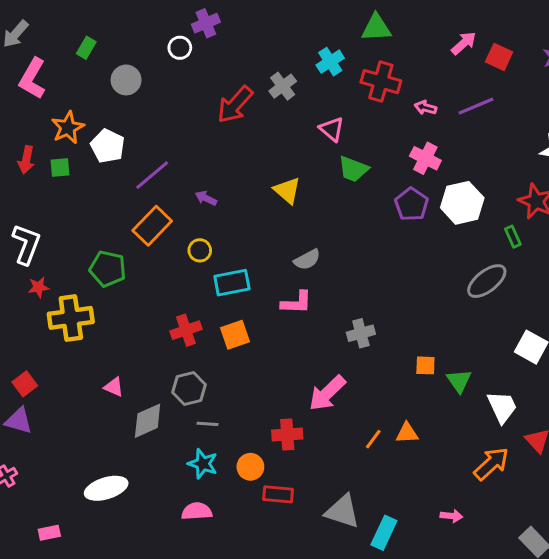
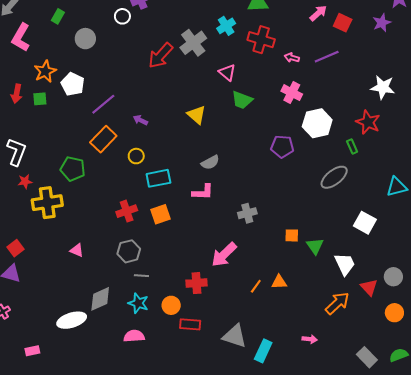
gray cross: (283, 86) -> (193, 43), size x1.4
purple pentagon: (412, 204) -> (282, 147), moved, turned -30
gray diamond: (148, 421) -> (100, 299), moved

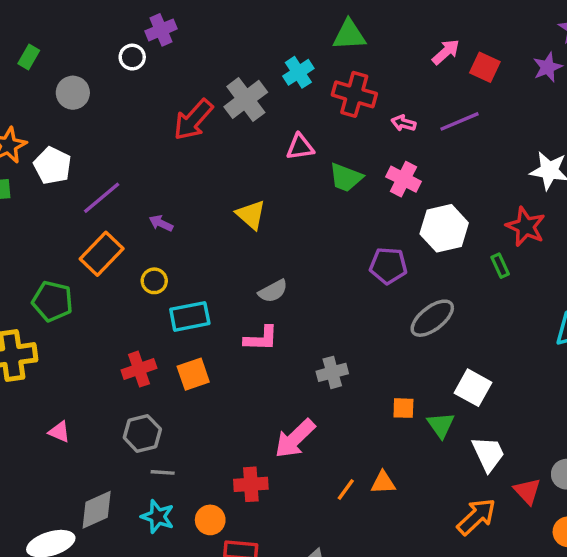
pink triangle: (227, 72) -> (300, 147), turned -48
green trapezoid: (242, 100) -> (346, 177), moved
gray ellipse: (334, 177) -> (432, 318), moved
white square: (365, 223) -> (473, 388), moved

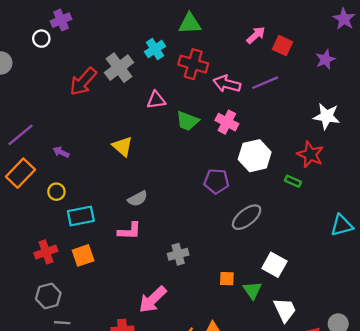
purple star: (548, 67) -> (325, 59), moved
pink arrow: (403, 123) -> (227, 84), size x1.6
green rectangle: (500, 266) -> (293, 181), turned -42

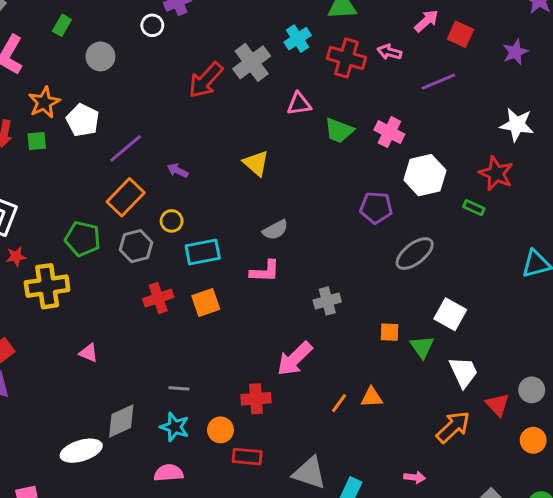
pink arrow: (227, 84) -> (389, 52), moved, size x0.7
gray hexagon: (48, 296) -> (136, 246), moved

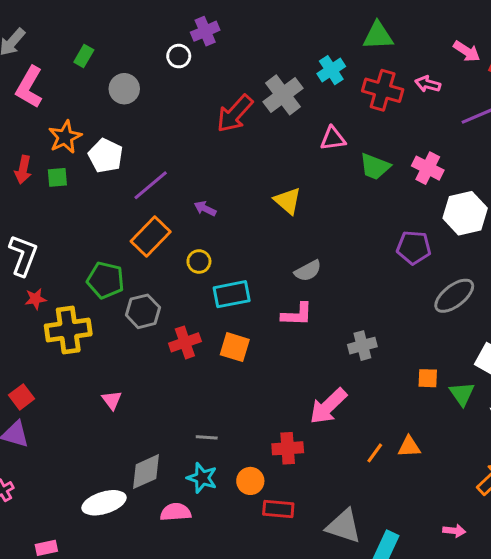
pink arrow: (426, 21) -> (467, 51), turned 75
gray hexagon: (136, 246) -> (143, 311), moved
orange square: (206, 302) -> (235, 347), turned 36
pink triangle: (89, 353) -> (112, 400), turned 30
pink semicircle: (169, 473) -> (176, 512), moved

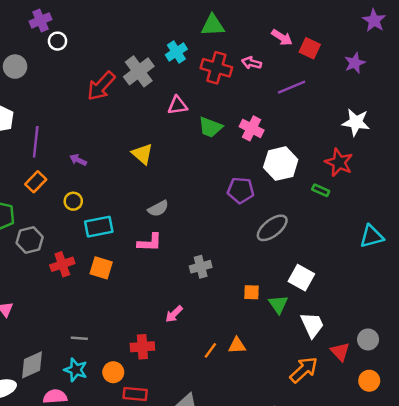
purple cross: (205, 31) -> (40, 20), moved
purple line: (151, 185) -> (36, 142), turned -44
orange rectangle: (151, 237) -> (36, 182), size x0.7
pink arrow: (328, 406) -> (174, 314), size x0.6

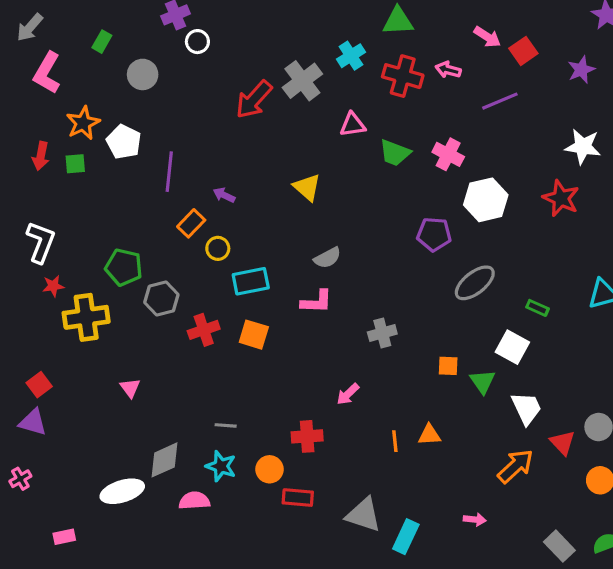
red square: (310, 48) -> (523, 51), turned 30
orange rectangle: (36, 182) -> (191, 223), moved
green rectangle: (321, 190) -> (537, 308), moved
orange line: (210, 350) -> (395, 441), turned -42

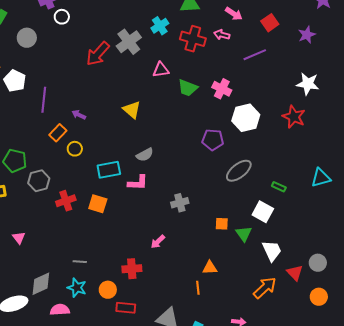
pink arrow: (487, 37) -> (234, 14), moved
cyan rectangle: (251, 281) -> (109, 170), moved
orange line: (395, 441) -> (198, 288), moved

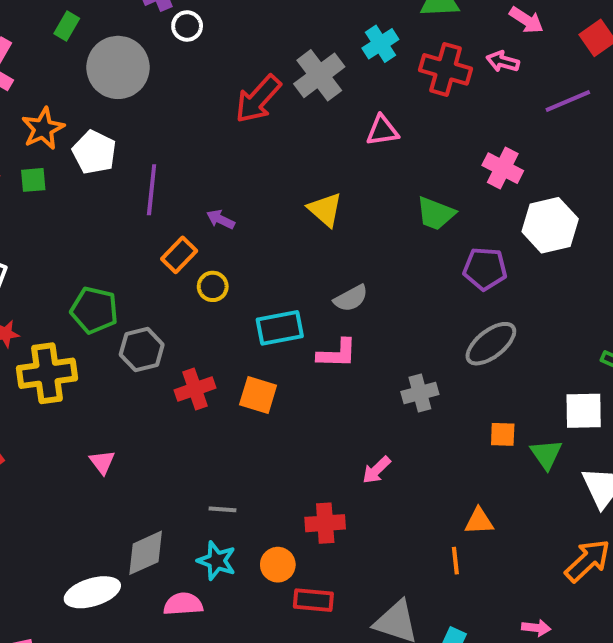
gray circle: (27, 38) -> (118, 67), size x1.6
green trapezoid: (188, 88) -> (436, 213), moved
gray ellipse: (239, 171) -> (491, 344), moved
white square: (263, 212) -> (584, 411), turned -30

